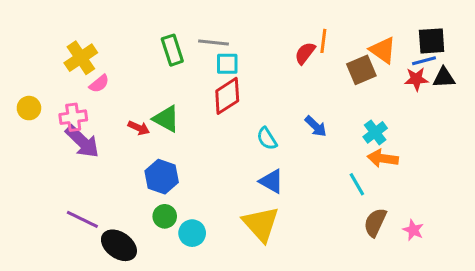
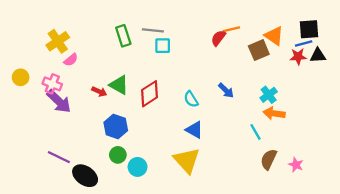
orange line: (323, 41) -> (231, 29), turned 70
red diamond: (227, 96) -> (150, 94), moved
pink cross: (73, 117) -> (52, 84), turned 30

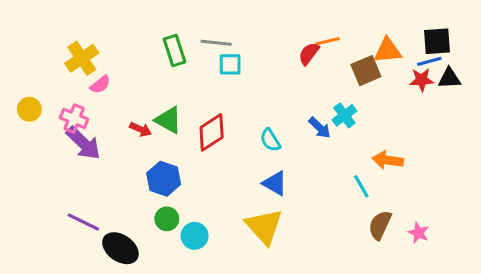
orange triangle: (274, 36) -> (388, 51), turned -40
cyan cross: (269, 95) -> (344, 115), moved

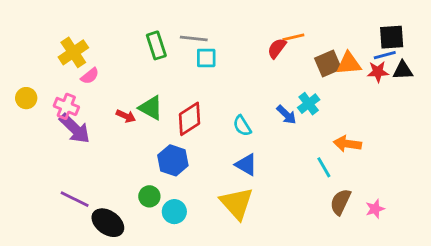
orange triangle: (388, 51) -> (349, 63), moved
blue hexagon: (164, 179) -> (173, 160), moved
pink star: (419, 233) -> (375, 209), turned 30

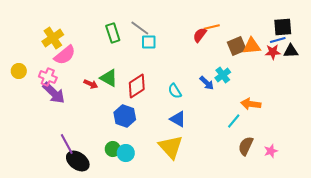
gray line: (194, 39) -> (140, 28), turned 30
pink semicircle: (90, 76) -> (65, 55), size x1.6
cyan line: (324, 167) -> (234, 121), turned 70
green circle: (149, 196) -> (113, 149), moved
purple line: (75, 199) -> (67, 144), moved, turned 35

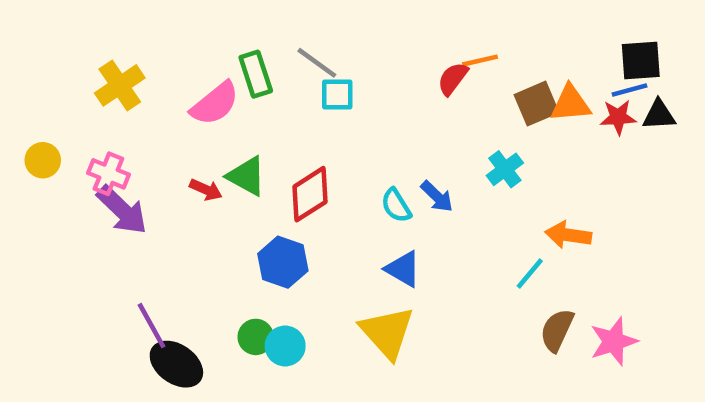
pink semicircle: (65, 55) -> (215, 104), moved
blue arrow: (207, 83) -> (437, 196), moved
pink star: (271, 151) -> (614, 341), size x1.5

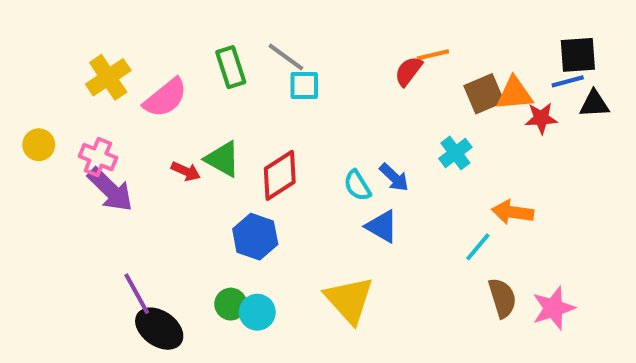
pink semicircle: (215, 104) -> (165, 98), moved
red star: (618, 117) -> (541, 118), moved
blue triangle: (403, 269) -> (382, 226), moved
brown semicircle: (557, 330) -> (502, 298), turned 138

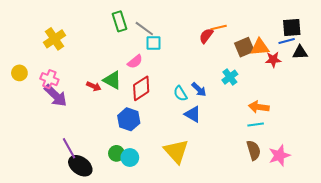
green rectangle: (231, 67) -> (120, 21), moved
pink semicircle: (165, 98) -> (135, 62), moved, size x0.7
cyan line: (478, 247) -> (256, 125), moved, turned 42

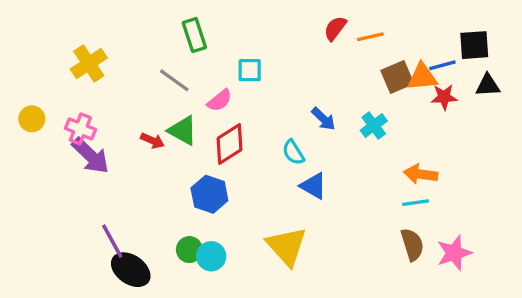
orange line: (219, 28) -> (370, 37), moved
gray line: (144, 29) -> (174, 80), moved
red semicircle: (206, 36) -> (335, 28), moved
blue line: (287, 41) -> (442, 65), moved
blue arrow: (199, 89) -> (323, 119), moved

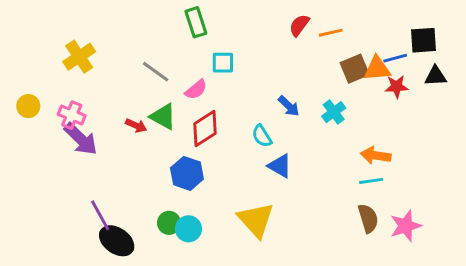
green rectangle: (194, 35) -> (196, 22), moved

